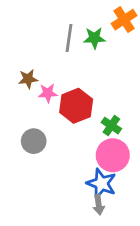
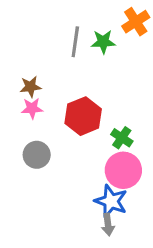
pink star: (48, 93) -> (32, 108), moved

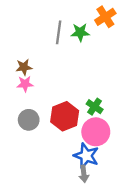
red hexagon: (83, 116) -> (65, 116), moved

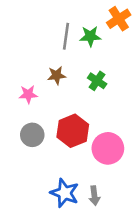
brown star: (24, 67) -> (57, 75), moved
green cross: (95, 107) -> (97, 81), moved
blue star: (86, 156) -> (65, 193), moved

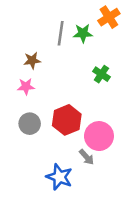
brown star: (57, 75) -> (32, 60), moved
green cross: (97, 81) -> (101, 74), moved
gray arrow: (94, 196) -> (87, 157), moved, turned -35

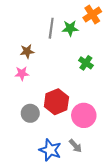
gray circle: (30, 124) -> (30, 113), moved
gray arrow: (87, 157) -> (75, 146), moved

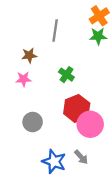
green star: (70, 28) -> (98, 36), moved
green cross: (86, 63) -> (66, 75), moved
red hexagon: (56, 102) -> (77, 108), moved

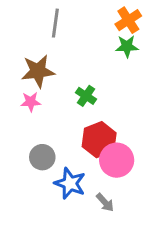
gray line: (55, 30) -> (55, 23), moved
brown star: (29, 55) -> (38, 71), size x1.6
blue star: (54, 162) -> (70, 183), moved

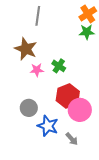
brown star: (38, 71) -> (26, 49), turned 30
pink star: (31, 102) -> (37, 70), moved

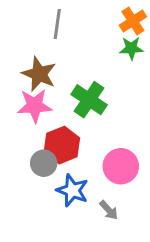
green cross: (59, 66) -> (89, 100), size x1.6
pink star: (37, 70) -> (35, 106), moved, size x1.6
red hexagon: (68, 96) -> (62, 145), moved

